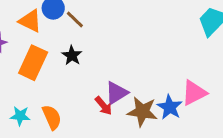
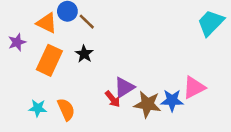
blue star: (170, 107) -> (172, 100), turned -30

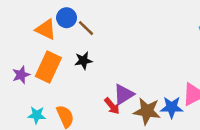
purple star: (17, 42) -> (21, 75), moved
black star: (84, 54) -> (83, 61), turned 30

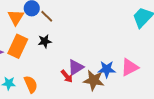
orange triangle: (46, 29) -> (16, 17), turned 36
blue star: (172, 107) -> (107, 69), moved

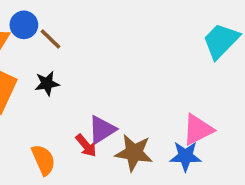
blue star: (107, 69) -> (185, 156), moved
orange semicircle: (31, 84) -> (43, 160), moved

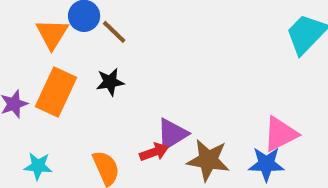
red arrow: (86, 146) -> (154, 152), turned -70

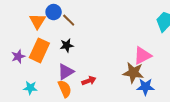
purple triangle: (172, 134) -> (66, 72), moved
pink triangle: (280, 134) -> (142, 55), moved
brown star: (208, 160) -> (133, 73), moved

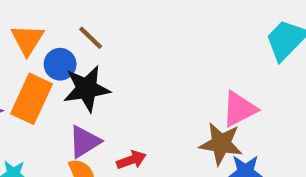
blue circle: (54, 12) -> (60, 64), moved
black star: (67, 45) -> (87, 89), size x1.6

